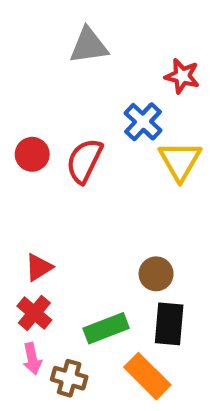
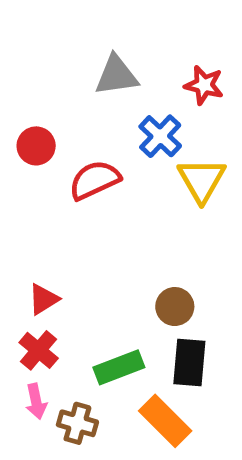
gray triangle: (89, 46) -> (116, 75), moved
red circle: (32, 154) -> (36, 146), moved
red semicircle: (84, 161) -> (95, 180), turned 39

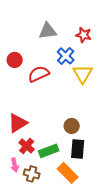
red triangle: (43, 299) -> (18, 123), size x1.5
red cross: (39, 350) -> (27, 146), moved

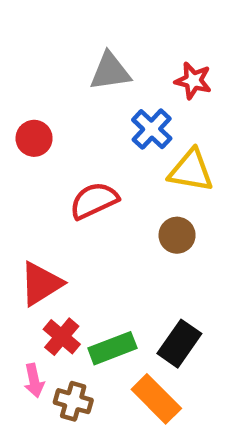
red semicircle: (39, 74) -> (94, 201), moved
yellow triangle: (83, 74) -> (191, 171), turned -50
brown circle: (72, 126) -> (177, 235), moved
black rectangle: (78, 149) -> (179, 344), turned 30

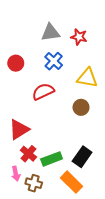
red star: (193, 81) -> (79, 37), moved
blue cross: (152, 129) -> (54, 61), moved

